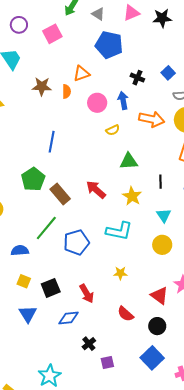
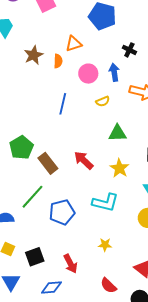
brown star: (42, 86) -> (33, 55), turned -30
blue line: (52, 142) -> (63, 104), moved

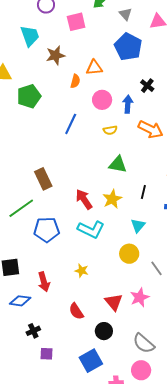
brown star: (33, 55) -> (55, 55), moved
green pentagon: (21, 147) -> (29, 96), moved
red arrow: (84, 160) -> (84, 199), moved

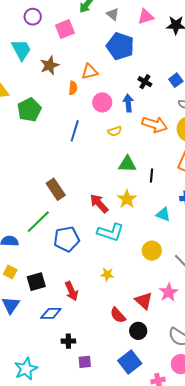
black line: (143, 192) -> (151, 176), moved
cyan triangle: (138, 226) -> (163, 214), moved, turned -42
red semicircle: (76, 311) -> (118, 315), moved
black cross: (33, 331) -> (68, 341), turned 32

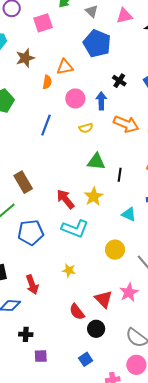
blue square: (130, 362) -> (86, 359), size x0.6

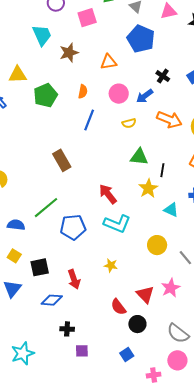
orange semicircle: (47, 82) -> (83, 91), moved
blue arrow: (101, 101) -> (145, 96), turned -126
brown rectangle: (23, 182) -> (62, 160), moved
yellow star: (94, 197) -> (148, 188), moved

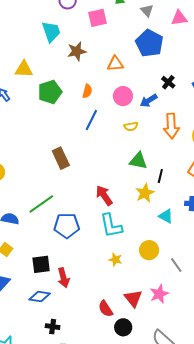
orange arrow: (169, 120) -> (171, 126), turned 60
cyan L-shape: (117, 224) -> (111, 226), turned 52
yellow star: (111, 265) -> (115, 260), moved
black square: (40, 267) -> (41, 264), moved

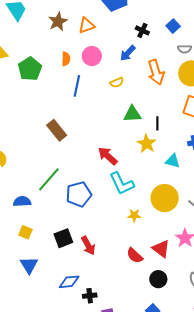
brown star: (77, 51) -> (58, 22), moved
pink circle: (123, 96) -> (92, 56), moved
yellow circle: (149, 250) -> (165, 198), size x1.4
blue diamond: (40, 297) -> (69, 282), moved
red semicircle: (106, 309) -> (135, 256), moved

